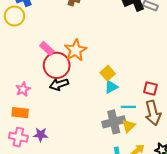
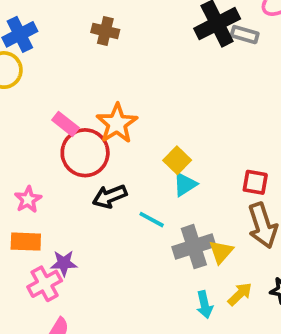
black arrow: (59, 84) -> (110, 196), moved
cyan line: (128, 107) -> (152, 220), moved, turned 32
purple star: (41, 135) -> (64, 263), moved
pink cross: (18, 137) -> (45, 284), moved, turned -36

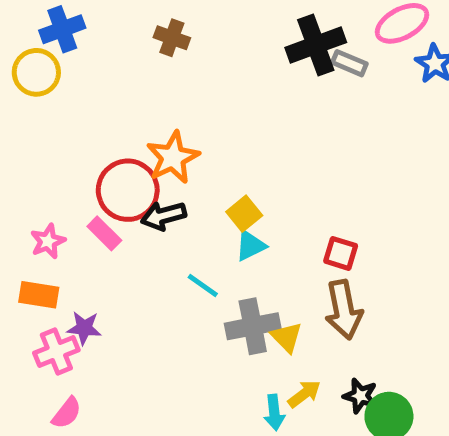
pink rectangle: (65, 124) -> (104, 233), moved
black arrow: (110, 196) -> (164, 216), moved
yellow triangle: (221, 252) -> (287, 337), turned -32
cyan arrow: (204, 305) -> (274, 412), moved

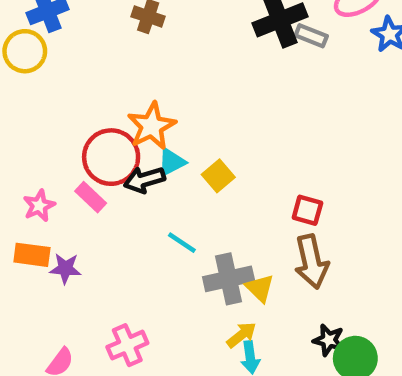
cyan triangle: (250, 246) -> (171, 162), moved
purple star: (84, 328) -> (65, 268), moved
pink cross: (56, 352) -> (127, 345), moved
yellow arrow: (304, 394) -> (241, 335), moved

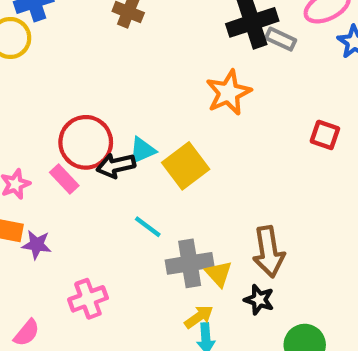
orange star: (152, 126) -> (228, 93), moved
yellow square: (218, 176) -> (186, 166), size x1.5
red square: (307, 210) -> (325, 135), moved
black star: (329, 340) -> (259, 300), moved
pink cross: (127, 345) -> (88, 299), moved

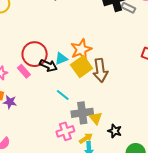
orange star: (228, 93) -> (81, 49), moved
black arrow: (116, 165) -> (49, 65), turned -144
brown arrow: (269, 252) -> (100, 70), moved
pink cross: (88, 299) -> (65, 131), moved

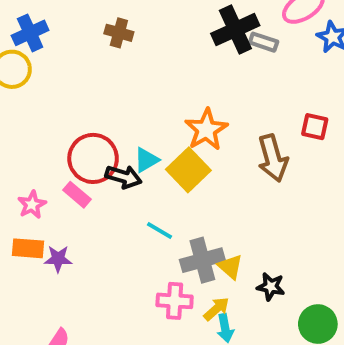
orange star: (81, 49) -> (206, 130), moved
brown arrow: (100, 70) -> (273, 158), moved
pink cross: (65, 131) -> (175, 301), turned 30

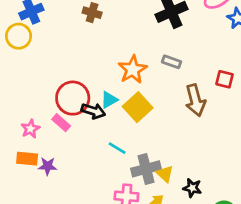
gray rectangle: (264, 42) -> (171, 62), moved
orange star: (206, 130) -> (133, 70), moved

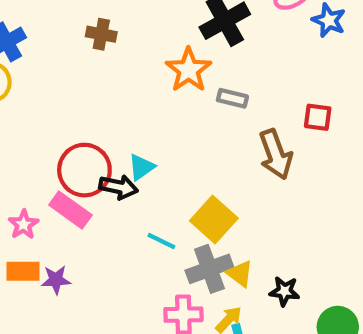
orange star: (133, 70) -> (189, 70), moved
yellow square: (138, 107) -> (214, 219), moved
pink rectangle: (61, 123) -> (70, 210), size x1.4

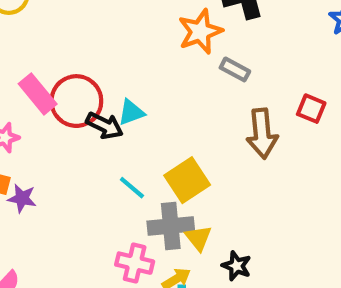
pink rectangle: (70, 210) -> (38, 94), moved

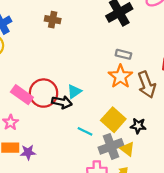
orange star: (200, 32) -> (120, 76), moved
black star: (237, 266) -> (138, 126), moved

